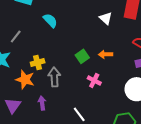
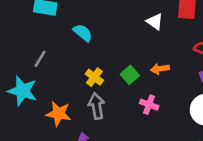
yellow cross: (38, 62) -> (94, 77), moved, turned -32

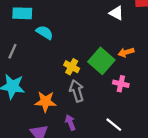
cyan semicircle: (83, 33) -> (45, 32), moved
gray line: (40, 59) -> (12, 51), moved
green square: (130, 75) -> (101, 61), size x1.6

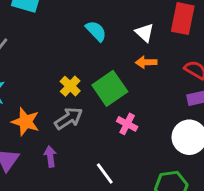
cyan semicircle: (45, 32) -> (96, 31), moved
orange arrow: (126, 52) -> (146, 62), moved
gray arrow: (77, 91) -> (69, 118), turned 60

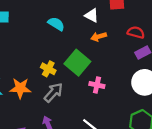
orange star: (26, 122) -> (20, 88), moved

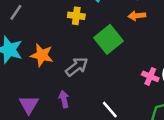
yellow cross: (48, 69) -> (76, 16), moved, turned -32
pink cross: (97, 85) -> (150, 76), moved

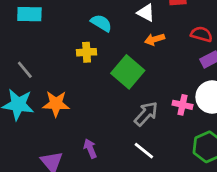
gray line: (16, 12) -> (25, 70), moved, turned -63
gray arrow: (77, 67) -> (146, 114), moved

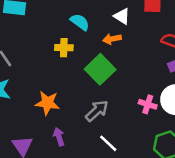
orange arrow: (155, 39) -> (112, 39), moved
orange star: (56, 104) -> (47, 103), moved
gray arrow: (146, 114) -> (97, 111), moved

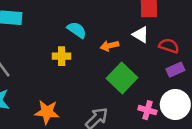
white triangle: (122, 16) -> (141, 35), moved
green square: (100, 69) -> (122, 78), moved

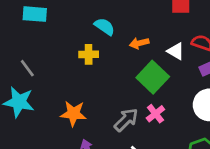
white triangle: (141, 35) -> (176, 51), moved
pink cross: (147, 110) -> (155, 114), moved, turned 36

